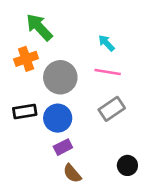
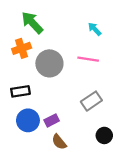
cyan arrow: (106, 43) -> (95, 29), moved
gray rectangle: (112, 109) -> (91, 101), moved
blue circle: (58, 118) -> (28, 120), moved

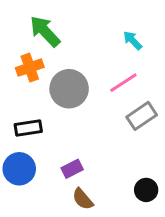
pink line: (88, 59) -> (123, 83), turned -42
gray rectangle: (91, 101) -> (142, 116), moved
blue circle: (28, 120) -> (19, 169), moved

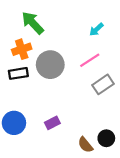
cyan arrow: (133, 40) -> (96, 29), turned -88
black rectangle: (28, 128) -> (18, 73), moved
brown semicircle: (83, 199) -> (85, 145), moved

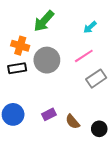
green arrow: (33, 23) -> (44, 21), moved, turned -95
orange cross: (22, 49) -> (20, 46), turned 36
brown semicircle: (85, 145) -> (73, 122), moved

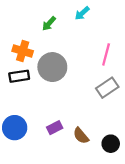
green arrow: (44, 21) -> (49, 24), size x0.6
cyan arrow: (90, 27) -> (82, 13), moved
pink line: (84, 56) -> (106, 54), moved, turned -42

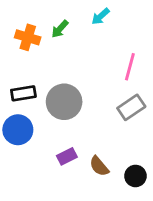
orange cross: (23, 51) -> (28, 37), moved
gray circle: (52, 67) -> (64, 102), moved
blue circle: (15, 128) -> (18, 130), moved

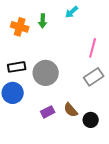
green arrow: (60, 29) -> (43, 21), turned -40
brown semicircle: (99, 166) -> (71, 110), moved
black circle: (135, 176) -> (91, 120), moved

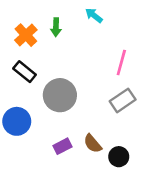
cyan arrow: (72, 12) -> (94, 15), turned 80
orange cross: (20, 27) -> (26, 35), turned 30
black rectangle: (17, 67) -> (25, 72), moved, turned 48

